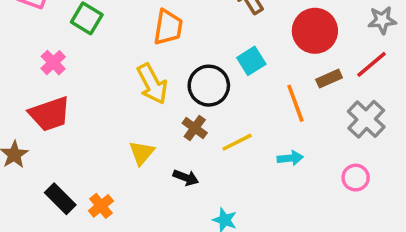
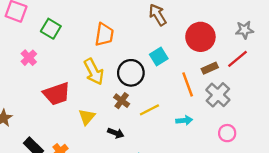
red trapezoid: (50, 114) -> (57, 94), moved
gray cross: (366, 119) -> (218, 95), moved

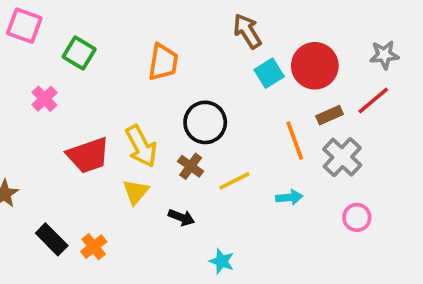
cyan square: (159, 57) -> (269, 73), moved
yellow arrow: (94, 72) -> (141, 146), moved

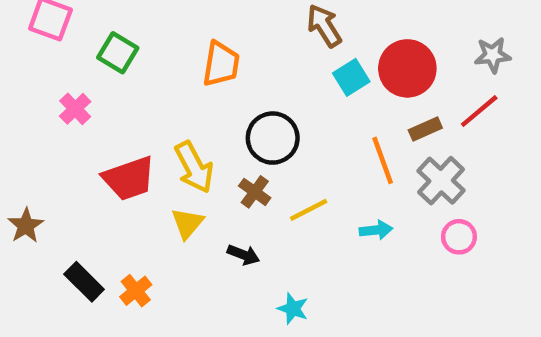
pink circle: (357, 217) -> (459, 237), moved

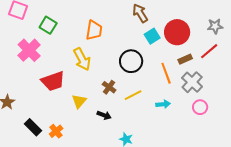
pink cross: (75, 109) -> (29, 50), size x1.6
black circle: (273, 138) -> (131, 61), moved
yellow arrow: (194, 167) -> (82, 59), moved

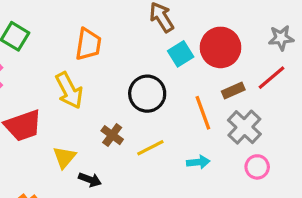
black arrow: (104, 115) -> (90, 180), moved

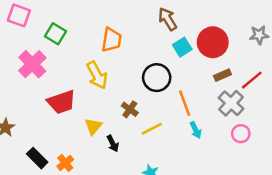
red line: (271, 78) -> (252, 80), moved
orange line: (203, 113) -> (185, 103), moved
yellow line: (150, 148) -> (152, 129), moved
cyan arrow: (198, 162) -> (196, 130), turned 70
black arrow: (90, 180) -> (113, 143), turned 42

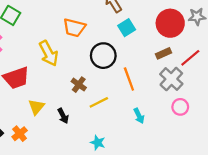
orange trapezoid: (112, 40) -> (74, 28), moved, turned 95
red circle: (213, 42) -> (170, 23), moved
yellow triangle: (93, 126) -> (36, 107), moved
cyan arrow: (196, 130) -> (139, 116), moved

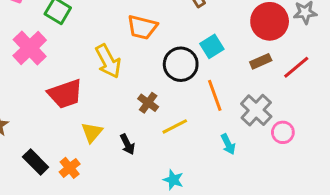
cyan square: (127, 28) -> (212, 46), moved
gray cross: (171, 79) -> (256, 110), moved

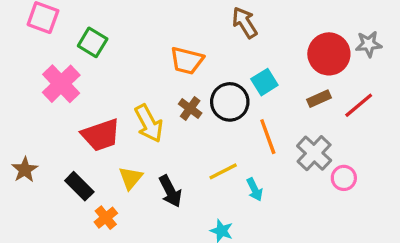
yellow arrow: (108, 61) -> (149, 123), moved
brown cross: (148, 103) -> (190, 109), moved
black arrow: (127, 144) -> (170, 191), size x1.4
cyan arrow: (228, 144) -> (255, 190), moved
black rectangle: (36, 162) -> (79, 186), moved

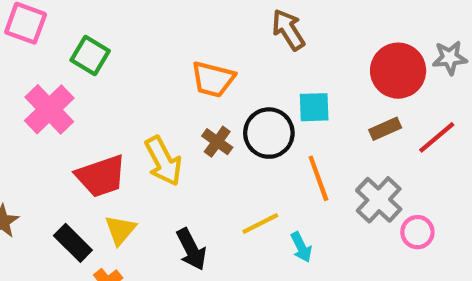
cyan square: (264, 82) -> (314, 107), turned 30
yellow triangle: (131, 178) -> (120, 230), moved

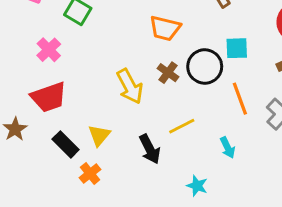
pink cross: (49, 109) -> (49, 50), size x0.7
red trapezoid: (101, 176) -> (49, 97), moved
yellow line: (260, 223) -> (182, 126), moved

